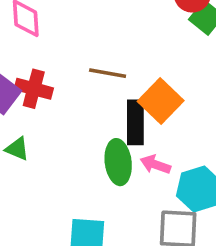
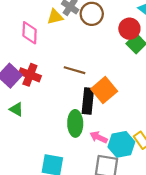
pink arrow: (155, 164) -> (99, 137), moved

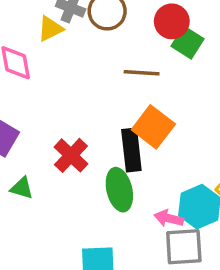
brown line: (75, 70) -> (142, 73), moved
red cross: (30, 75) -> (71, 155), moved, turned 35
pink arrow: (99, 137) -> (169, 218), moved

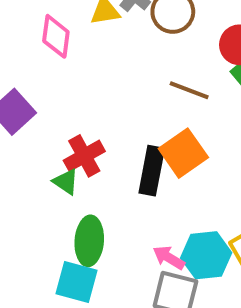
green triangle: (22, 188) -> (66, 182), moved
green ellipse: (119, 190) -> (89, 241), moved

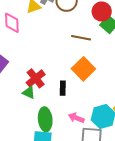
black rectangle: (152, 171) -> (63, 88), moved, size x0.6
pink arrow: (169, 258) -> (76, 118), moved

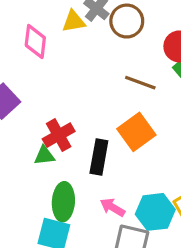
black rectangle: (63, 88) -> (99, 157), size x1.5
green triangle: (29, 93) -> (44, 155), turned -40

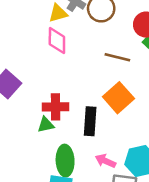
pink diamond: (35, 42) -> (57, 40), moved
red cross: (59, 135) -> (56, 107), turned 35

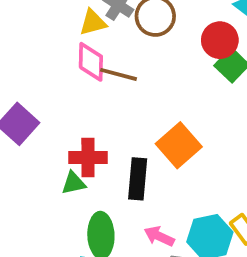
brown line: (117, 57) -> (118, 74), moved

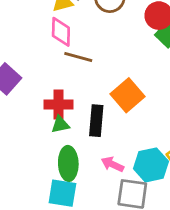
brown line: (118, 74) -> (78, 57), moved
green triangle: (73, 183) -> (60, 125), moved

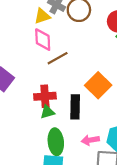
brown line: (78, 57) -> (58, 58), turned -40
pink arrow: (112, 164) -> (90, 140), turned -30

